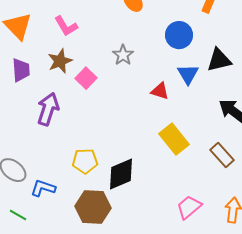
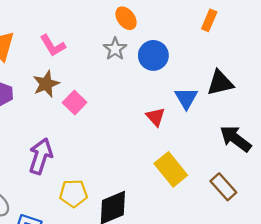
blue circle: (179, 35) -> (153, 55), moved
gray star: (123, 55) -> (115, 49), moved
red triangle: (160, 91) -> (156, 117), turned 30
purple arrow: (48, 109) -> (41, 156), moved

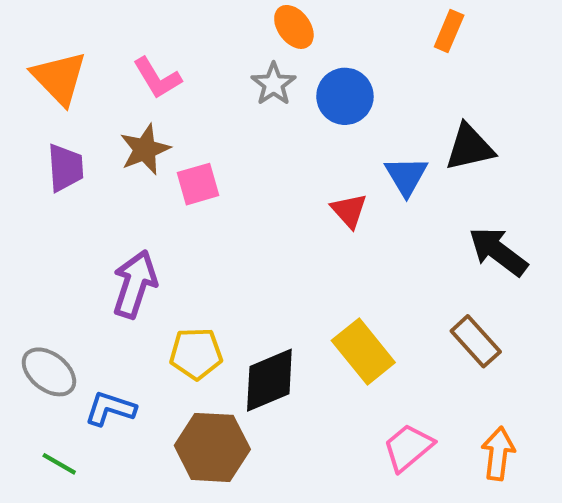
pink square: (75, 103) -> (198, 184), turned 30
yellow rectangle: (171, 169) -> (363, 352), moved

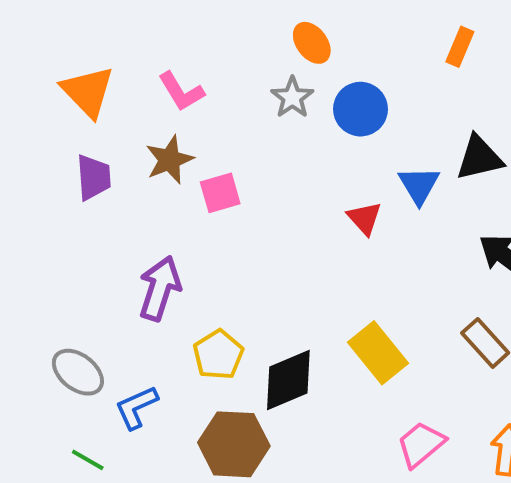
yellow pentagon: (196, 354) -> (218, 355), turned -30
blue L-shape: (110, 409) -> (136, 407), turned -42

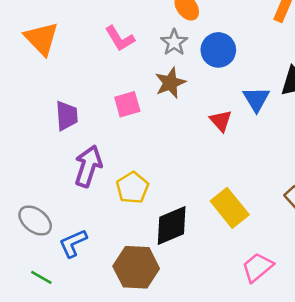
pink L-shape: (181, 92) -> (120, 39), moved
brown star: (170, 160) -> (170, 83), moved
purple trapezoid: (94, 177) -> (67, 116), moved
yellow pentagon: (218, 355) -> (132, 188), moved

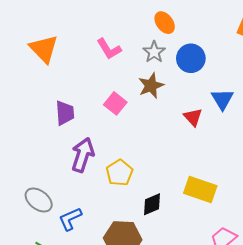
pink square: (127, 104) -> (115, 103), turned -35
yellow rectangle: (230, 208) -> (200, 190), turned -32
black diamond: (172, 226) -> (152, 204), size x0.7

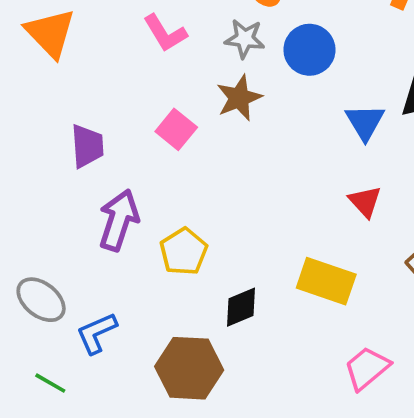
gray star: (154, 52) -> (245, 39), turned -30
red triangle: (193, 117) -> (365, 202), moved

